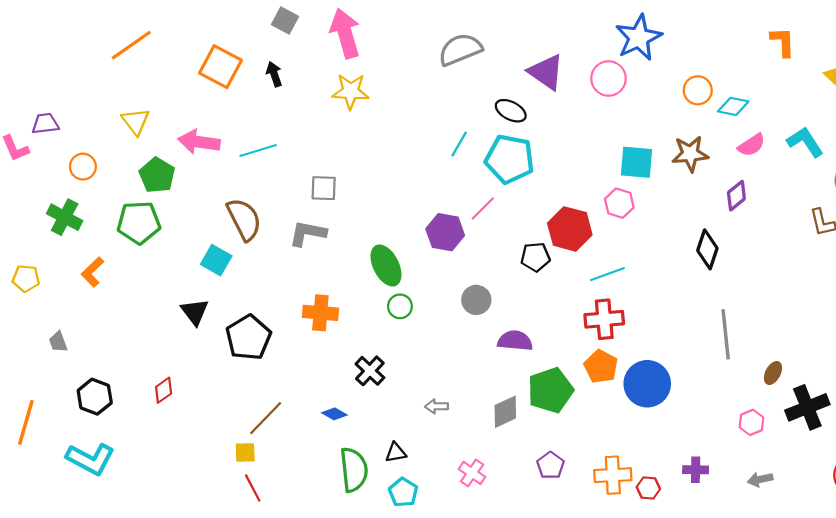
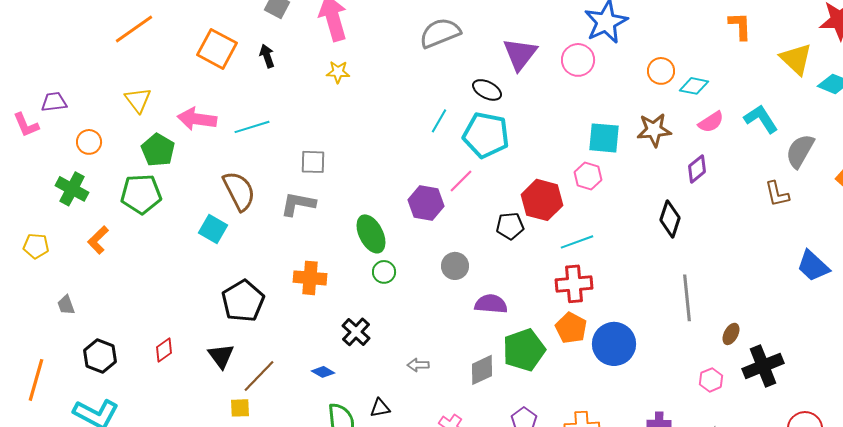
purple triangle: (546, 72) -> (520, 54), turned 33
yellow star: (351, 91) -> (338, 72), size x0.7
black triangle: (195, 312) -> (221, 356), moved

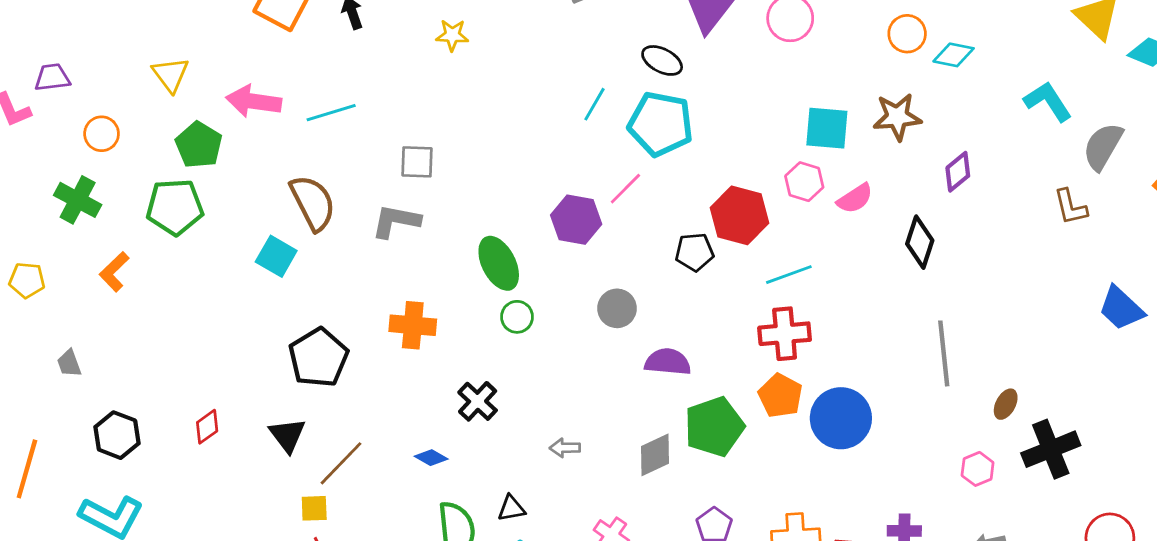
pink semicircle: (711, 122) -> (855, 199), moved

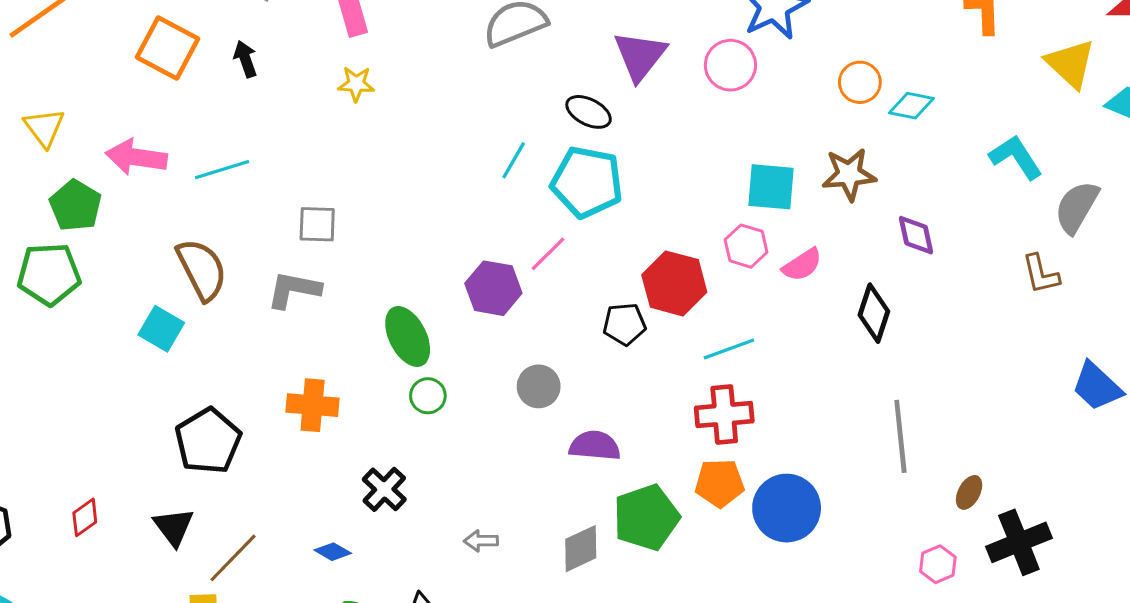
purple diamond: (958, 172) -> (916, 235), turned -63
orange pentagon: (780, 396) -> (720, 483), turned -30

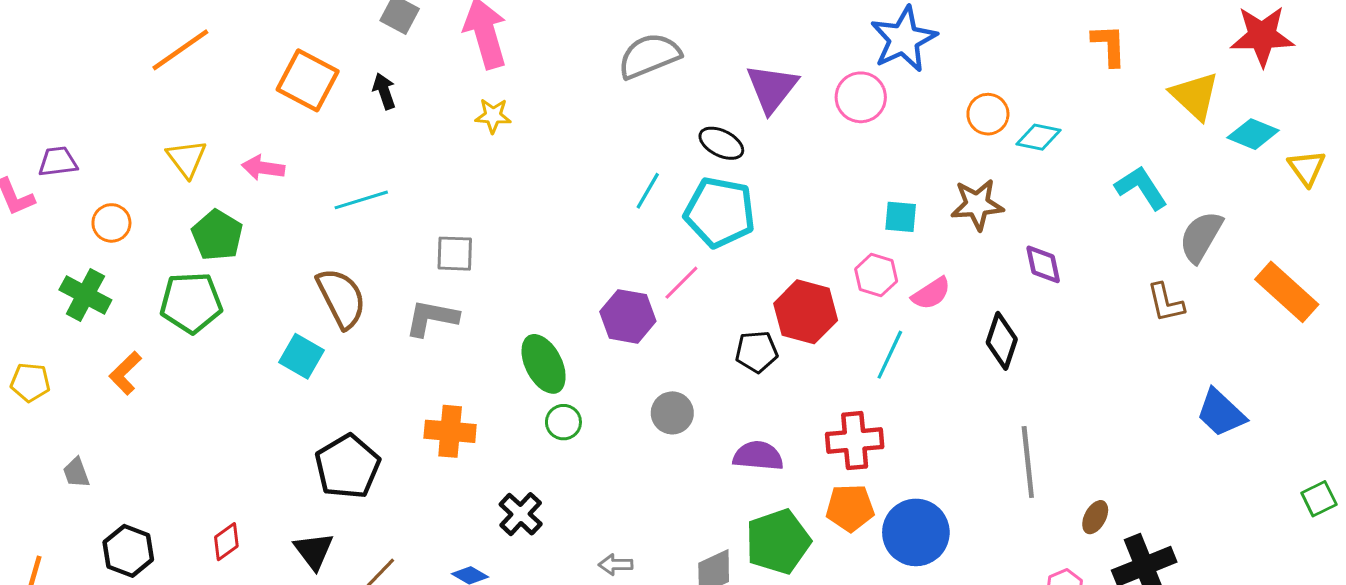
pink arrow: (136, 157) -> (263, 168), moved, size x0.7
cyan square: (771, 187) -> (901, 217), size x0.7
cyan line: (729, 349) -> (890, 355), moved, turned -45
purple semicircle: (595, 446) -> (758, 456), moved

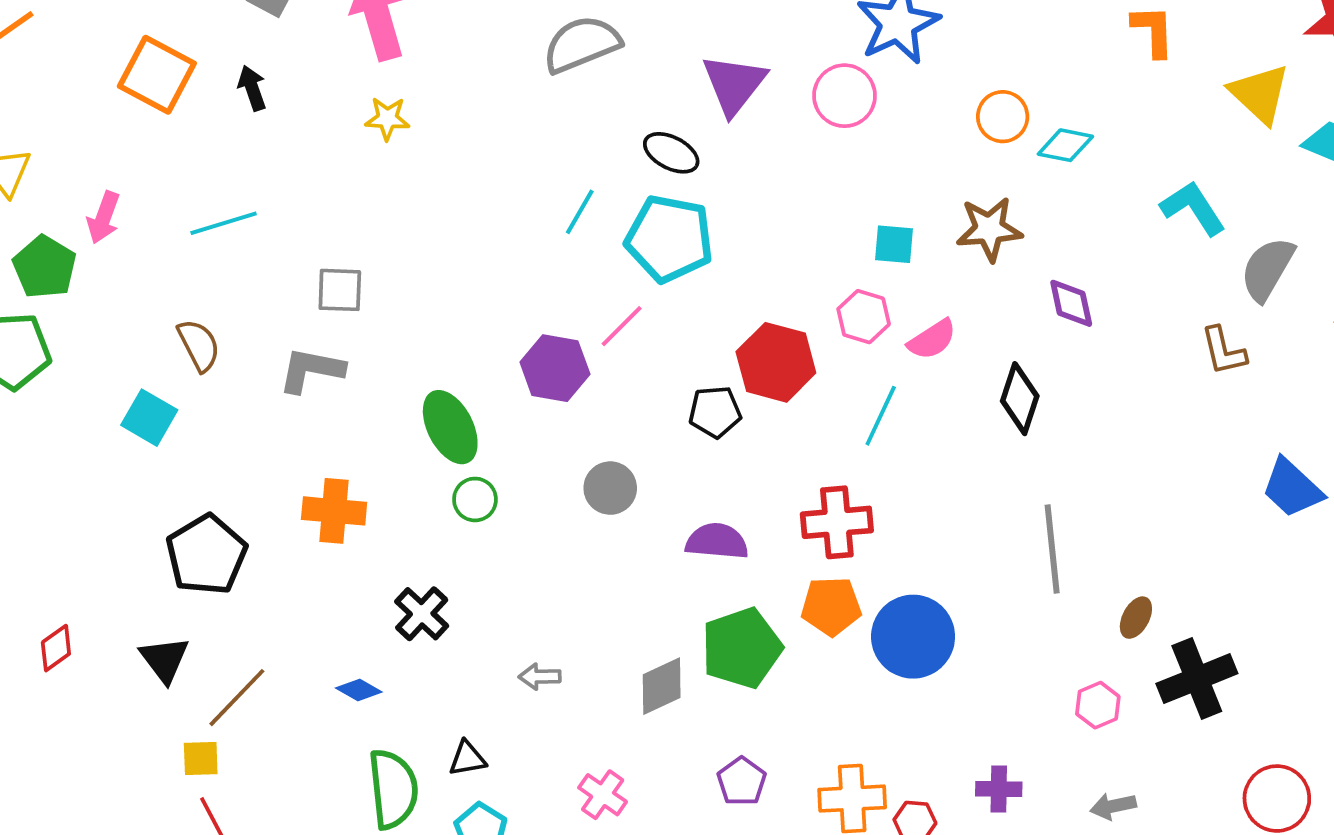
pink arrow: (263, 168) -> (104, 218), moved, turned -78
brown semicircle: (341, 298) -> (199, 345), size x0.7

